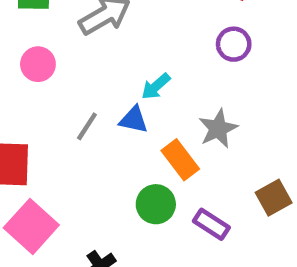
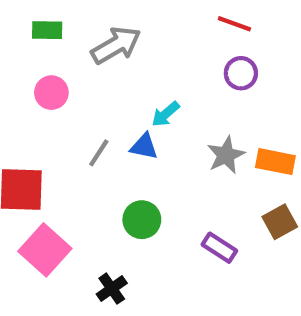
orange rectangle: (180, 160) -> (275, 162), moved, turned -42
green circle: (156, 204) -> (142, 220), moved

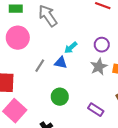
gray arrow: (116, 45) -> (48, 16), turned -95
purple circle: (241, 73) -> (102, 45), moved
pink circle: (51, 93) -> (18, 38), size x1.5

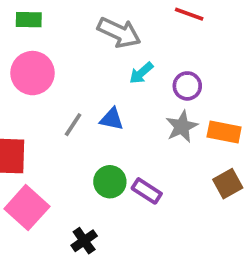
gray arrow: (48, 16) -> (119, 32), moved, turned 150
cyan arrow: (71, 48) -> (141, 73), moved
purple rectangle: (96, 110) -> (147, 191), moved

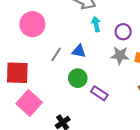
cyan arrow: (141, 73) -> (96, 24), turned 120
gray star: (182, 126) -> (120, 55), turned 30
green circle: (110, 182) -> (78, 78), moved

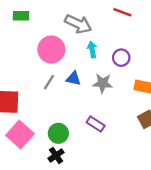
pink circle: (32, 24) -> (51, 49), moved
gray star: (120, 55) -> (103, 83), moved
green circle: (78, 78) -> (58, 133), moved

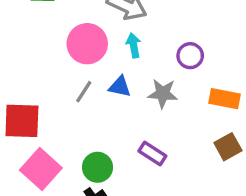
cyan arrow: (92, 49) -> (134, 45), moved

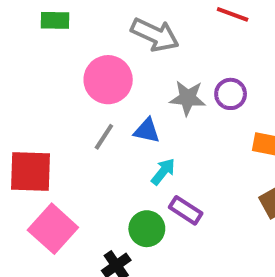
cyan arrow: (134, 45) -> (163, 172), moved, turned 50
gray star: (163, 93) -> (188, 98), moved
green circle: (97, 167) -> (147, 229), moved

